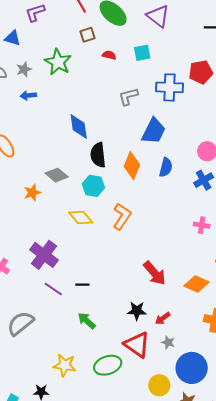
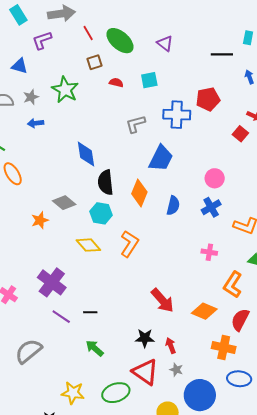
purple triangle: (158, 16) -> (165, 43), size x0.7
blue semicircle: (166, 167) -> (173, 206), moved
red arrow: (163, 318) -> (171, 346), turned 105

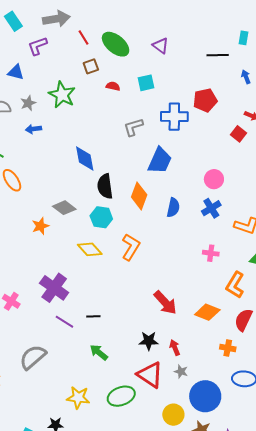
orange cross: (224, 347) -> (228, 348), size x0.7

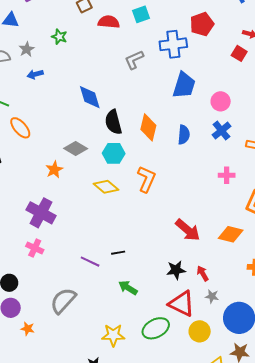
red semicircle: (113, 86) -> (109, 22), size x1.5
green star: (62, 95) -> (59, 37), size x0.6
blue trapezoid: (160, 161) -> (184, 85), moved
purple cross: (54, 288) -> (41, 213), moved
yellow circle: (173, 415) -> (200, 331), moved

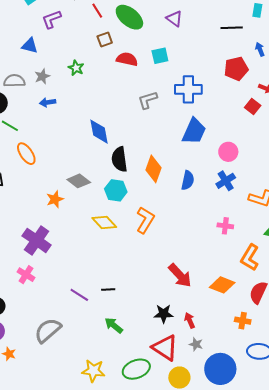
red pentagon: (202, 24) -> (236, 69), moved

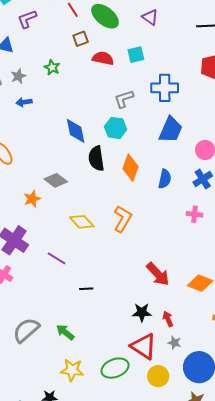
cyan hexagon: (116, 190) -> (116, 128), moved
pink cross: (225, 226) -> (195, 214), moved
purple line: (79, 295) -> (56, 258), moved
green arrow: (114, 325) -> (65, 332), moved

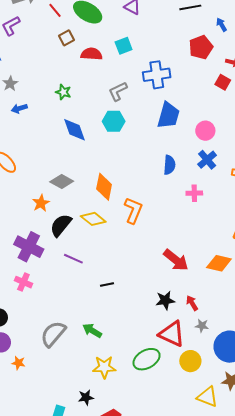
green star: (52, 67) -> (63, 92), moved
black semicircle: (96, 158) -> (61, 225), moved, turned 55
orange diamond: (130, 168) -> (104, 187), moved
pink cross: (195, 214) -> (194, 193), moved

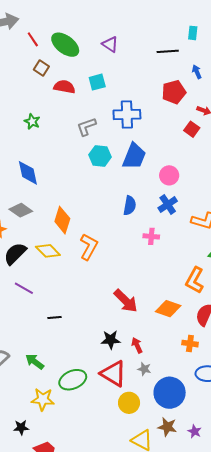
brown square: (67, 38) -> (41, 68), turned -35
cyan hexagon: (114, 121) -> (100, 156), moved
blue diamond: (75, 130) -> (28, 173), moved
green ellipse: (147, 359) -> (73, 380), moved

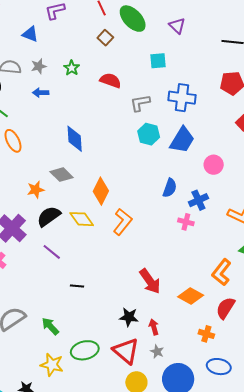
red semicircle: (64, 87) -> (110, 80), moved
green star: (32, 121) -> (72, 68), moved
blue cross: (168, 205) -> (198, 200), moved

